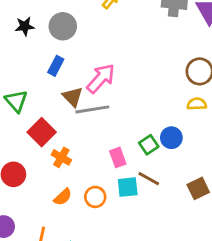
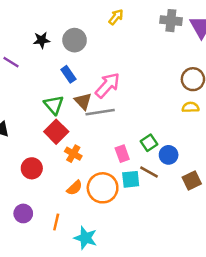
blue rectangle: (56, 66) -> (68, 74), turned -63
green triangle: (16, 101) -> (54, 105), moved
blue circle: (171, 138) -> (169, 155), moved
orange circle: (95, 197) -> (103, 188), size x1.6

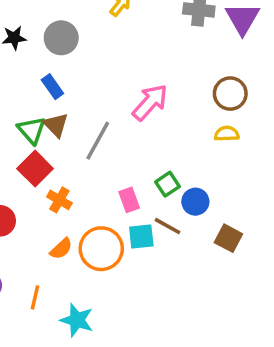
pink arrow: (107, 85) -> (150, 102), moved
brown triangle: (83, 101) -> (56, 125), moved
gray line: (100, 112) -> (98, 141), turned -52
brown square: (192, 181) -> (228, 238), turned -36

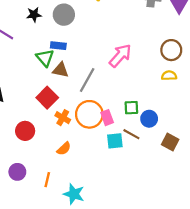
blue rectangle: (52, 87) -> (58, 46), turned -48
brown triangle: (56, 125) -> (61, 70), turned -35
green triangle: (32, 130) -> (45, 58), moved
green square: (167, 184) -> (131, 108), turned 32
orange circle: (101, 249) -> (89, 114), moved

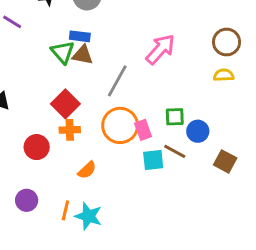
brown triangle: (61, 70) -> (83, 55), moved
orange cross: (63, 118) -> (70, 130), moved, turned -32
cyan star: (74, 194) -> (88, 216), moved

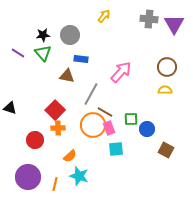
blue rectangle: (80, 36) -> (81, 59), moved
green triangle: (63, 52) -> (43, 53), moved
brown line: (175, 151) -> (105, 112), moved
purple circle: (27, 200) -> (28, 177), size x1.6
cyan star: (88, 216) -> (79, 176), moved

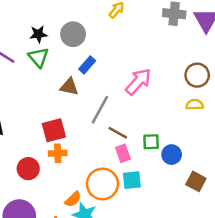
blue rectangle: (81, 59) -> (87, 65), turned -56
red square: (55, 110) -> (54, 130), turned 30
orange circle: (93, 125) -> (102, 184), moved
orange semicircle: (70, 156) -> (73, 199), moved

